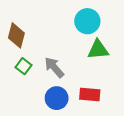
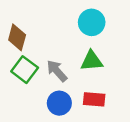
green triangle: (98, 50) -> (92, 61), moved
green square: (23, 66) -> (25, 70), size x1.5

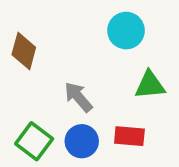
green triangle: (92, 61) -> (150, 85), moved
green square: (25, 70) -> (34, 141), moved

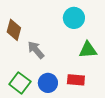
gray arrow: (78, 97) -> (36, 50), moved

